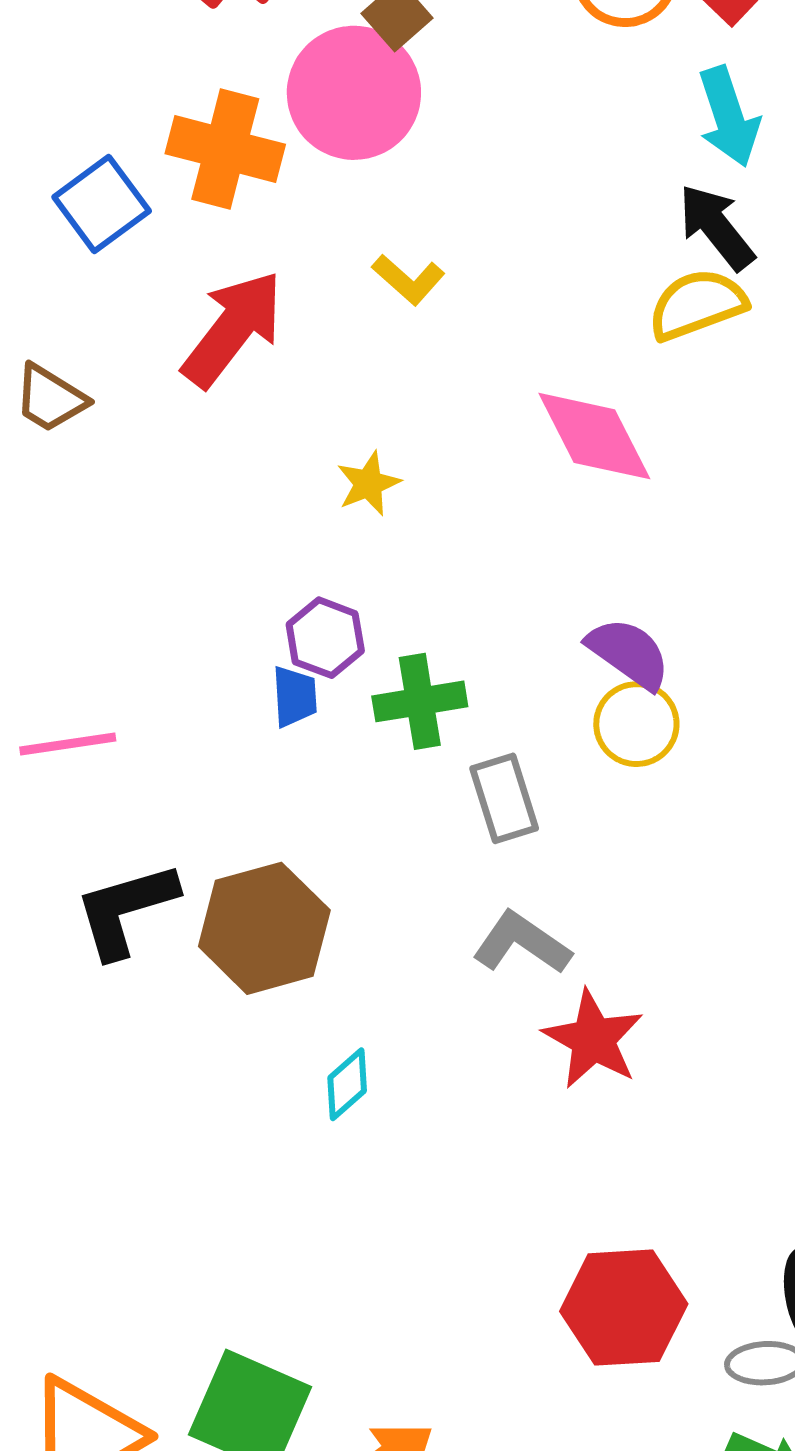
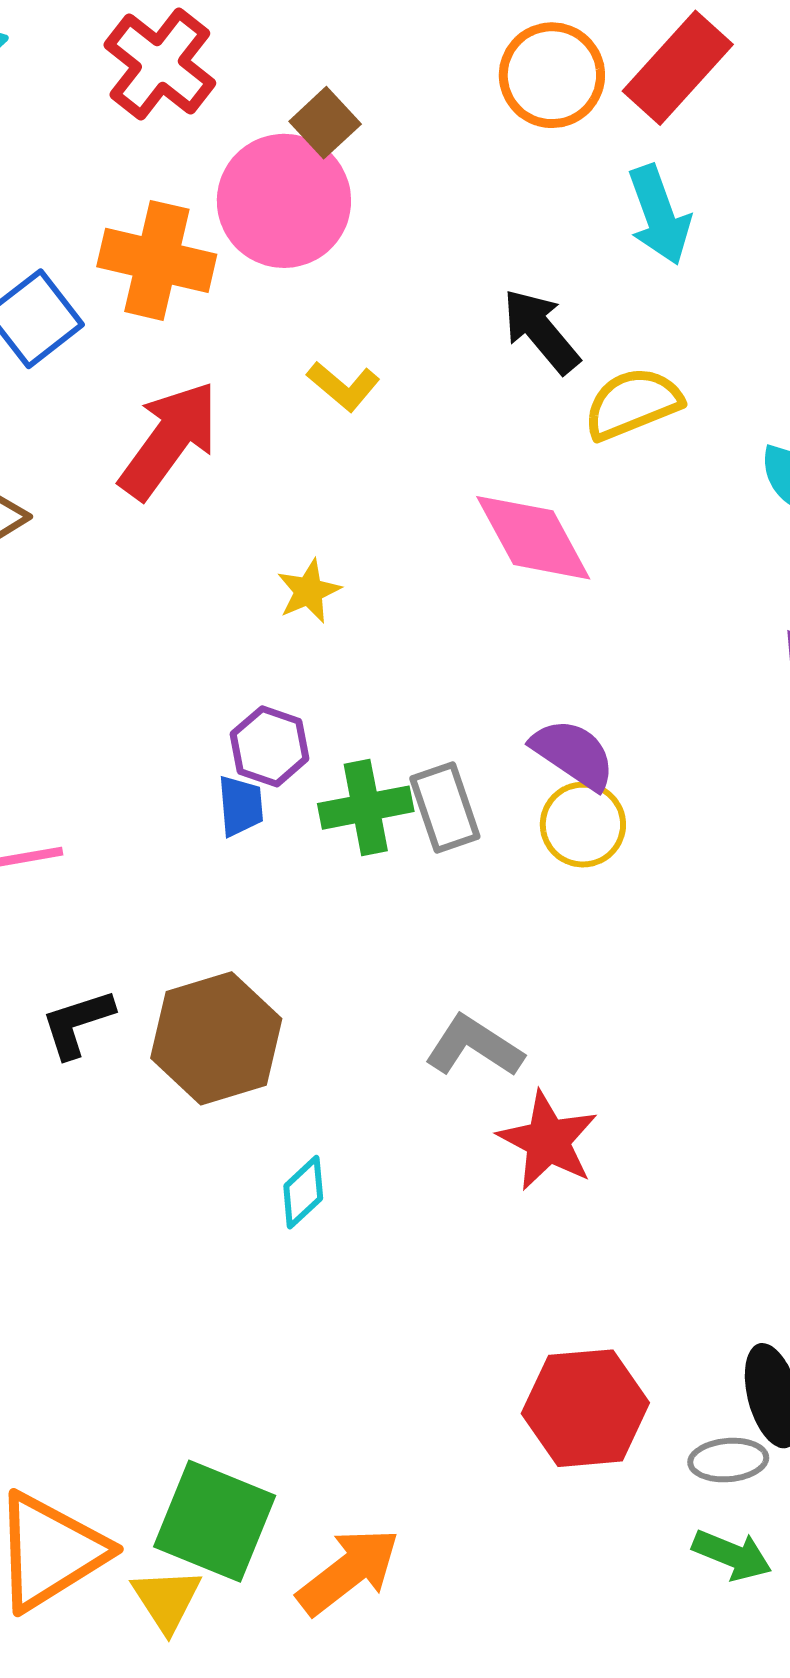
black arrow: (716, 227) -> (541, 331), moved
gray rectangle: (504, 798) -> (445, 808), moved
black L-shape: (126, 910) -> (77, 1023), size x0.7

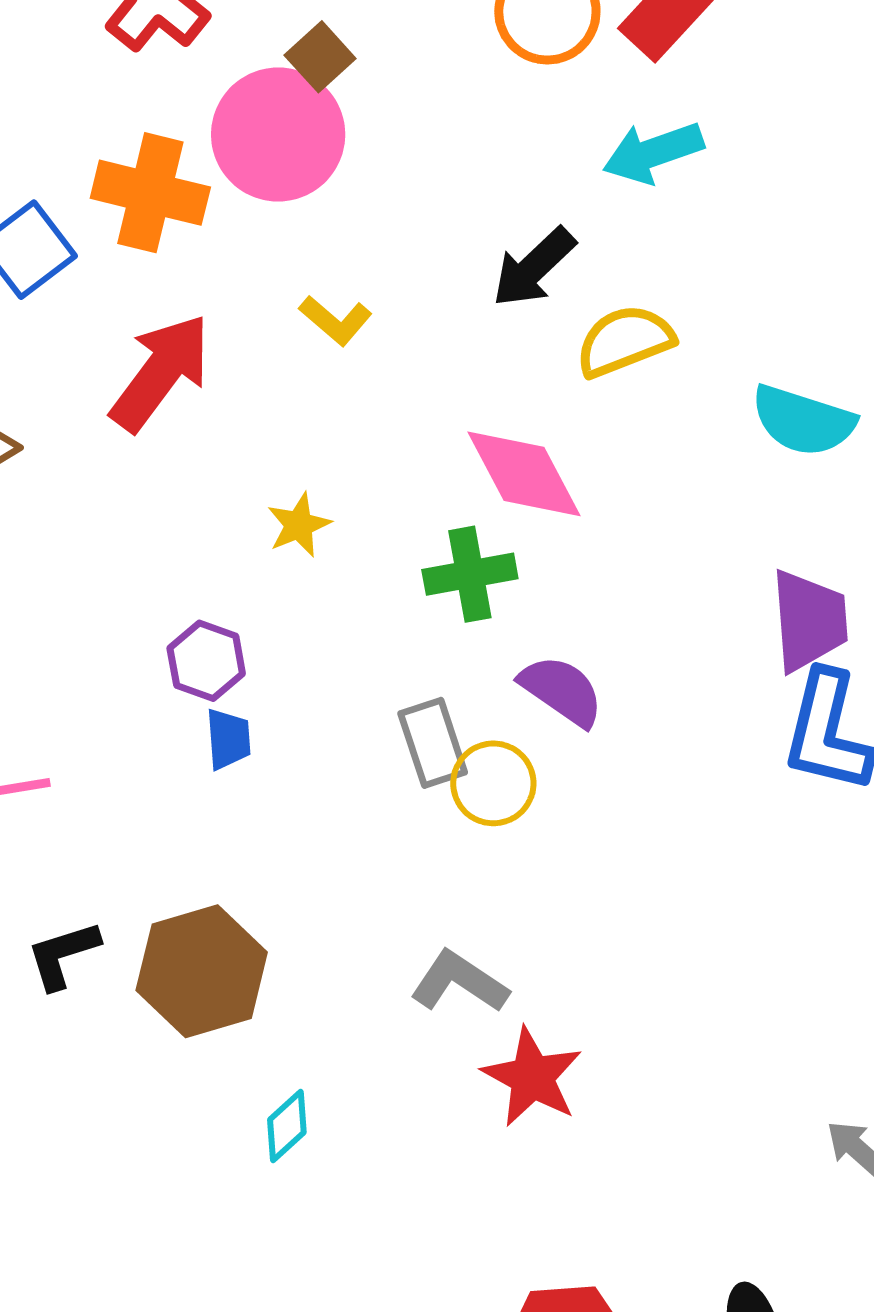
cyan arrow: (659, 215) -> (653, 152), turned 90
black arrow: (541, 331) -> (534, 267), turned -94
purple hexagon: (270, 746) -> (206, 661), moved
green cross: (366, 808) -> (470, 574), moved
yellow circle: (583, 825) -> (493, 783), moved

